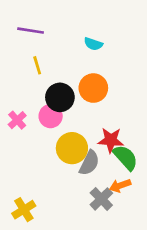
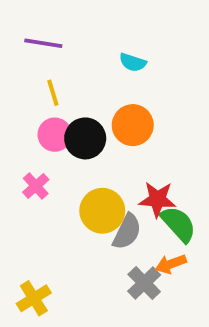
pink circle: (51, 116) -> (55, 135), moved
pink cross: (17, 120) -> (36, 186), moved

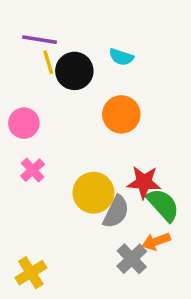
yellow line: (53, 93) -> (48, 62), moved
pink circle: (55, 135) -> (24, 123), moved
black circle: (85, 138) -> (74, 71), moved

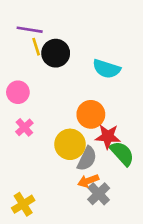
cyan semicircle: (121, 57) -> (106, 69), moved, size x1.5
orange circle: (121, 114) -> (91, 114), moved
orange arrow: (156, 241) -> (88, 181), moved

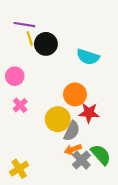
green semicircle: (122, 153) -> (101, 155), moved

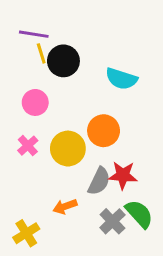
pink circle: (15, 76) -> (35, 102), moved
red star: (89, 113) -> (123, 175), moved
yellow circle: (58, 119) -> (68, 149), moved
orange arrow: (73, 149) -> (65, 206), moved

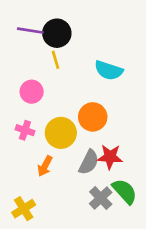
yellow line: (41, 53) -> (56, 60), moved
black circle: (63, 61) -> (57, 33), moved
pink cross: (28, 146) -> (25, 130), turned -30
orange arrow: (65, 206) -> (45, 166), moved, turned -42

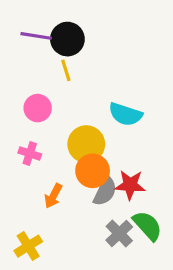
cyan semicircle: (109, 70) -> (125, 114), moved
orange circle: (93, 117) -> (93, 171), moved
yellow circle: (61, 133) -> (86, 144), moved

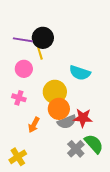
purple line: (36, 36) -> (23, 40), moved
black circle: (67, 39) -> (43, 38), moved
yellow line: (66, 70) -> (40, 53), moved
gray semicircle: (105, 191) -> (67, 122), turned 42

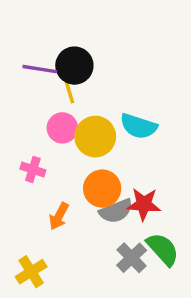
pink circle: (24, 69) -> (62, 128), moved
yellow circle: (55, 92) -> (95, 137), moved

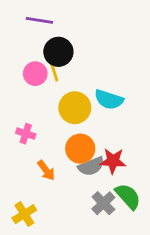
purple line: (40, 69) -> (39, 20), moved
pink circle: (62, 128) -> (35, 74), moved
orange arrow: (59, 216) -> (46, 170), turned -65

